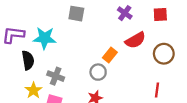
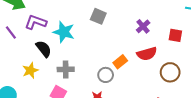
black semicircle: (28, 60) -> (44, 49), turned -42
gray cross: (56, 76) -> (66, 69), turned -35
yellow star: (33, 90) -> (30, 70), moved

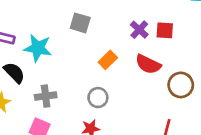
red square: (175, 35) -> (165, 30), moved
red semicircle: (147, 54) -> (148, 64), turned 48
orange rectangle: (120, 62) -> (108, 60), moved

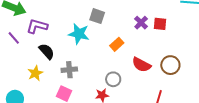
cyan star: (38, 48) -> (79, 34), moved
red semicircle: (148, 64) -> (141, 65), moved
gray circle: (98, 98) -> (113, 79), moved

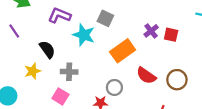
purple L-shape: (37, 26) -> (59, 15), moved
orange rectangle: (117, 44) -> (123, 51), size x1.6

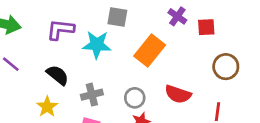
red square: (171, 35) -> (206, 27), moved
red semicircle: (146, 76) -> (178, 94), moved
gray circle: (114, 87) -> (135, 98), moved

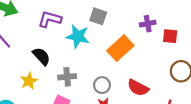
purple cross: (177, 16) -> (148, 24), turned 35

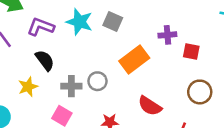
purple L-shape: (50, 19) -> (41, 27), moved
cyan star: (78, 36) -> (79, 22), moved
gray circle: (102, 85) -> (97, 81), moved

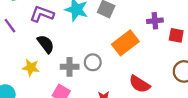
yellow star: (28, 87) -> (31, 68), turned 30

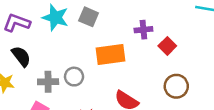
red square: (176, 35) -> (167, 46), turned 35
orange rectangle: (125, 43) -> (110, 55), turned 30

